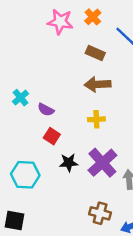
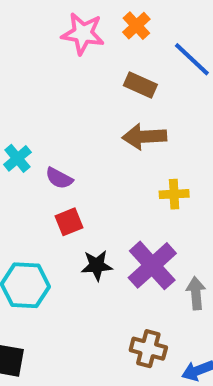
yellow cross: (96, 119) -> (174, 194), moved
red square: (52, 136) -> (69, 222), turned 35

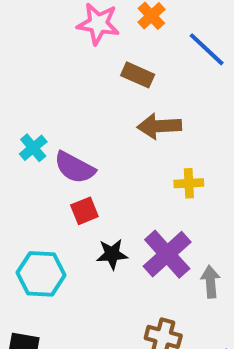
brown rectangle: (140, 85) -> (138, 75), moved
purple semicircle: (59, 178) -> (75, 167), size x1.5

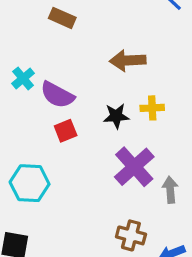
brown rectangle: (138, 75) -> (62, 18), moved
black star: (112, 254) -> (116, 116), moved

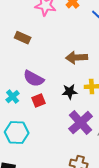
brown rectangle: (62, 18) -> (23, 38), moved
cyan cross: (23, 78) -> (13, 97), moved

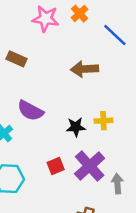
brown arrow: (77, 58) -> (85, 69), moved
red square: (39, 101) -> (56, 166), moved

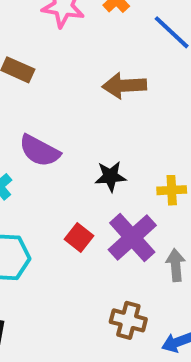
yellow cross: (103, 121) -> (172, 190), moved
red square: (56, 166) -> (79, 238), turned -30

